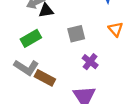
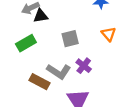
gray L-shape: (26, 67) -> (59, 71), moved

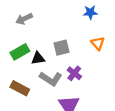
black triangle: (41, 16) -> (38, 58), moved
brown rectangle: (39, 82) -> (20, 88), moved

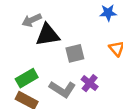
green rectangle: (20, 52) -> (27, 78), moved
black triangle: (38, 58) -> (48, 35), moved, size x1.5

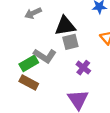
black triangle: (48, 35) -> (65, 26), moved
gray L-shape: (62, 89) -> (45, 56), moved

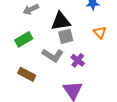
gray L-shape: (45, 56) -> (53, 55), moved
green rectangle: (29, 63) -> (24, 39), moved

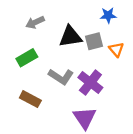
gray square: (66, 36) -> (94, 41), moved
purple cross: (78, 60) -> (90, 83), size x1.5

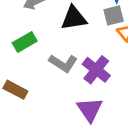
gray square: (94, 41) -> (114, 15), moved
brown rectangle: (30, 99) -> (15, 90), moved

